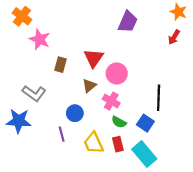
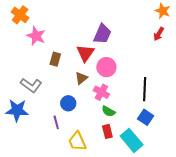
purple trapezoid: (128, 22) -> (102, 34), moved
blue square: (145, 123) -> (146, 117), moved
yellow trapezoid: (94, 143) -> (77, 141), moved

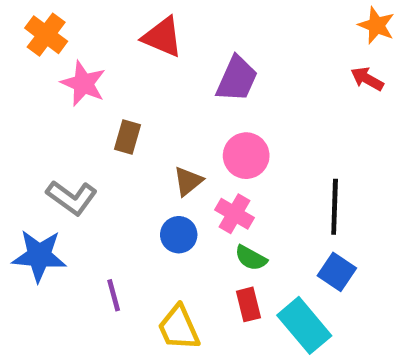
red arrow: (159, 34) -> (367, 79), turned 88
red triangle: (85, 53) -> (162, 37), moved, turned -42
blue circle: (68, 103) -> (179, 235), moved
purple line: (56, 122) -> (114, 295), moved

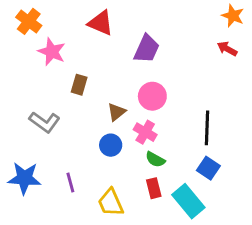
blue star: (39, 256) -> (24, 178), moved

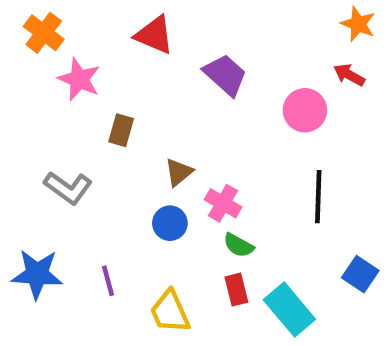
purple trapezoid: (147, 49) -> (225, 75), turned -72
pink circle: (152, 96) -> (305, 110), moved
blue square: (208, 168) -> (360, 274), moved

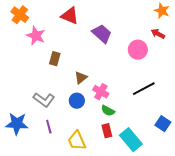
gray L-shape: (68, 188) -> (44, 100), moved
black line: (318, 197) -> (144, 89), turned 60

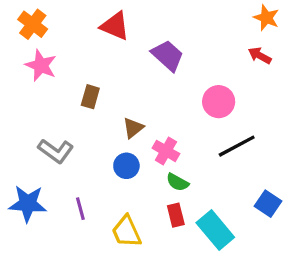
pink star: (36, 36) -> (41, 65), moved
pink circle: (138, 50) -> (219, 102), moved
gray L-shape: (44, 100) -> (56, 151), moved

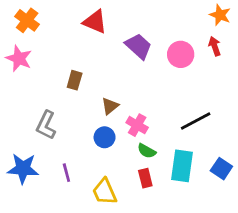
red arrow: (260, 56) -> (215, 46), turned 42
pink star: (41, 65) -> (19, 58), moved
pink circle: (219, 102) -> (181, 54), moved
gray L-shape: (56, 151) -> (46, 125), turned 80
cyan rectangle: (215, 230) -> (182, 166), moved, turned 48

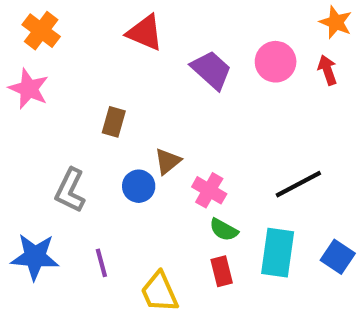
pink circle: (181, 54) -> (276, 62), moved
blue circle: (105, 137) -> (139, 186), moved

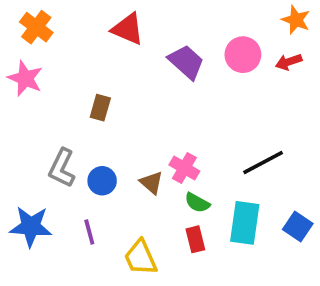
red arrow: (327, 70) -> (289, 62), turned -90
brown triangle: (168, 161) -> (151, 183), moved, turned -40
blue circle: (139, 186) -> (102, 181), moved

